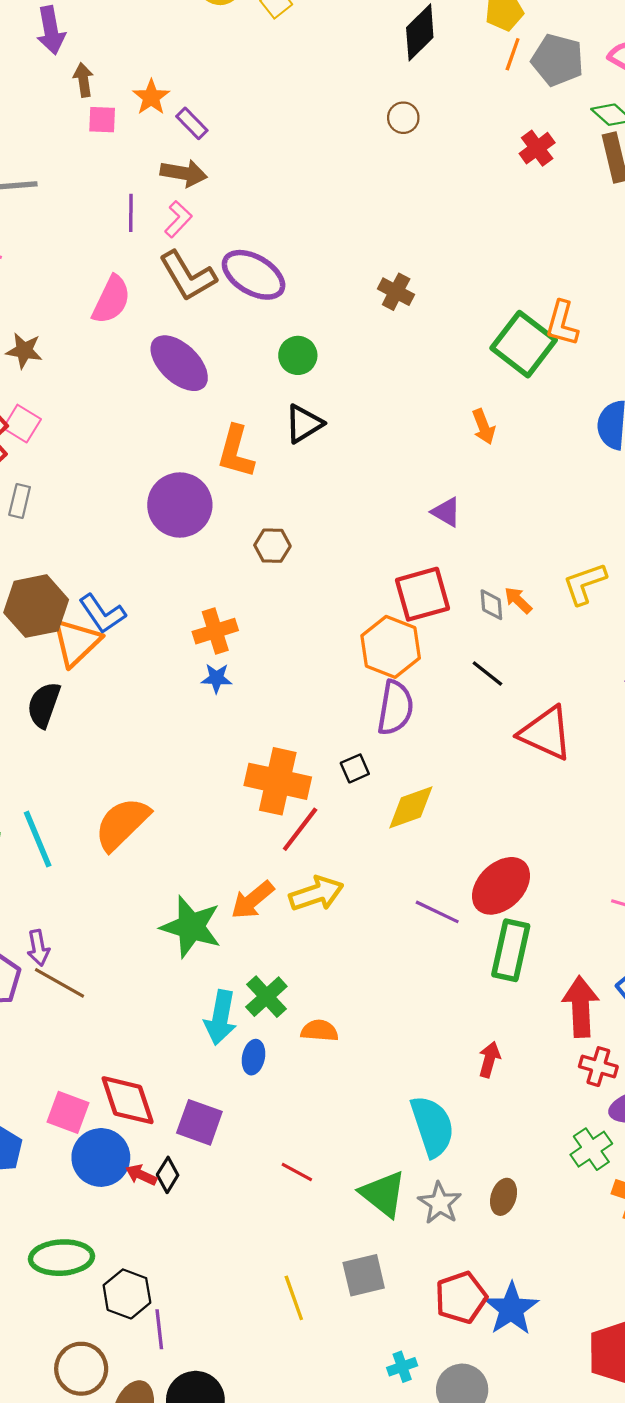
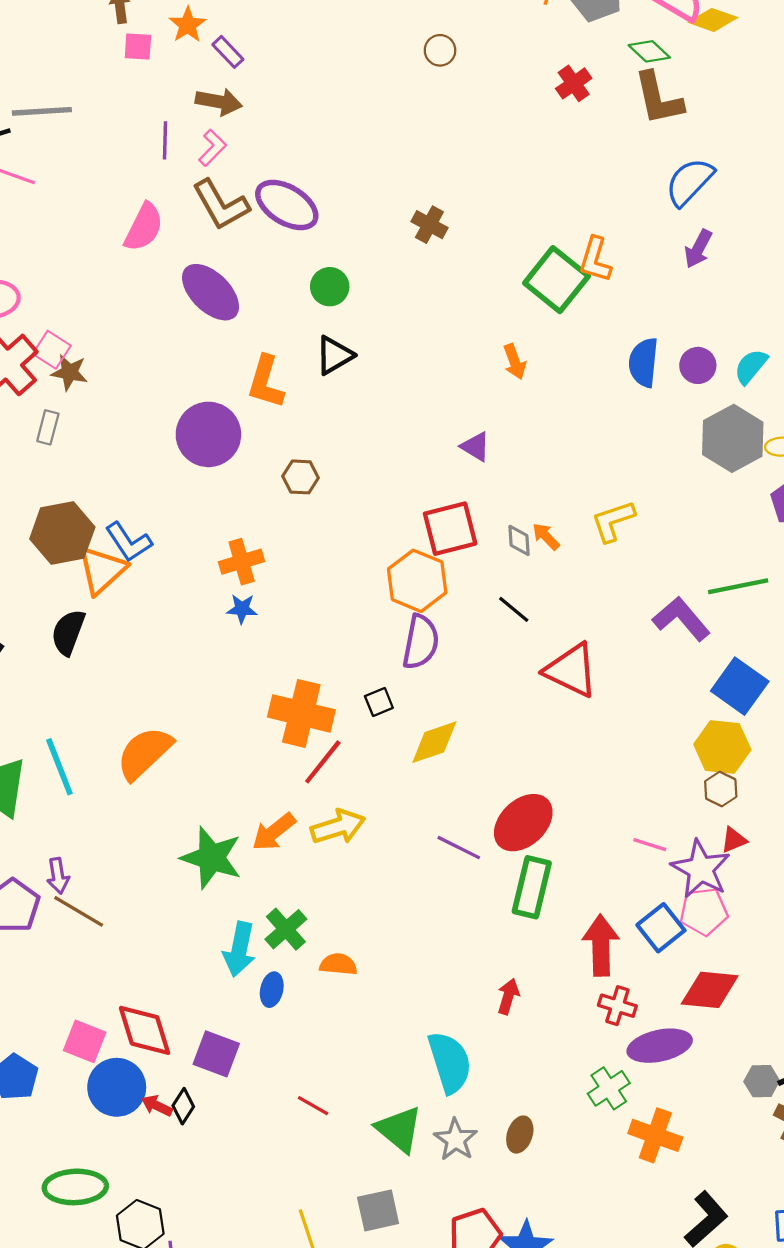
brown star: (24, 351) -> (69, 372), moved

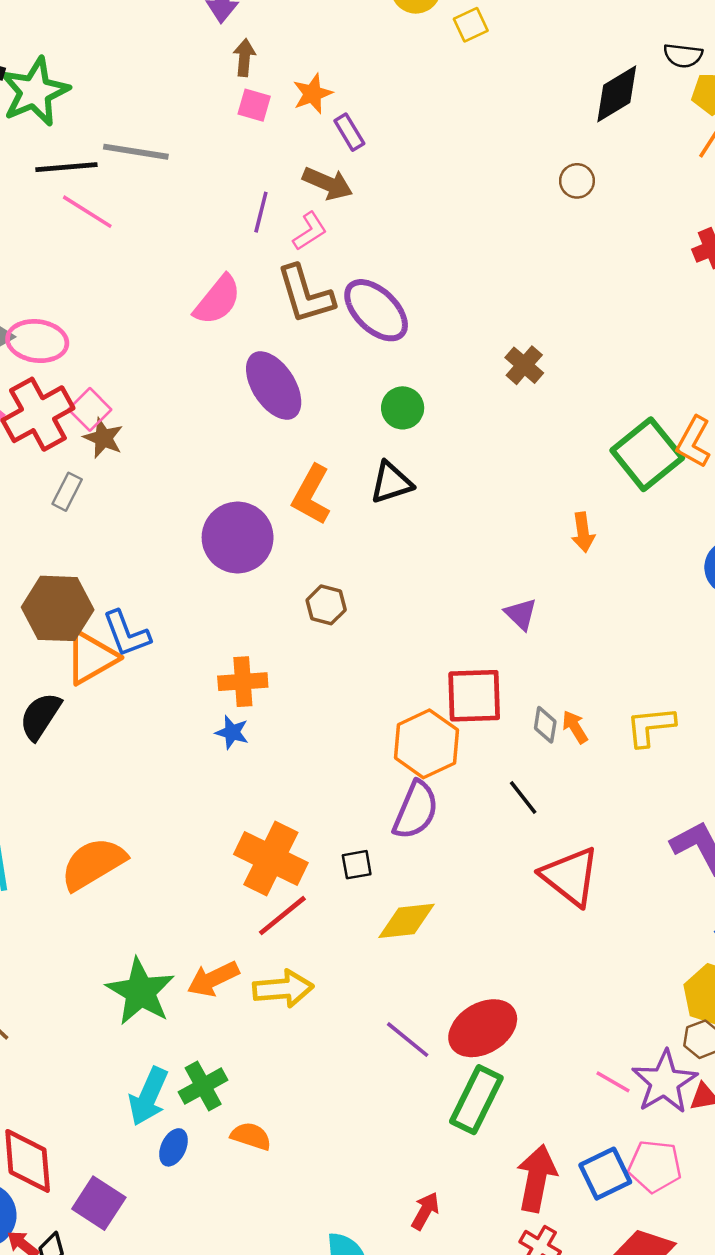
purple star: (701, 869) -> (665, 1082), moved

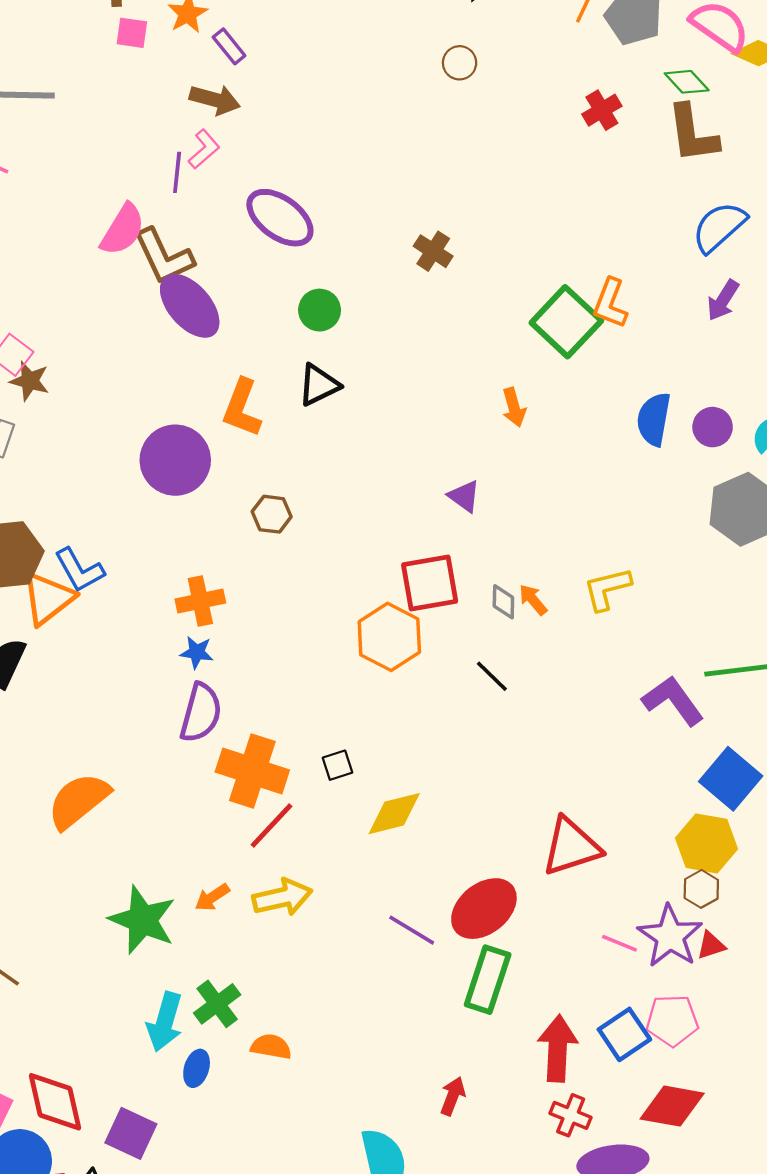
purple line: (261, 212) -> (177, 172), moved
brown L-shape: (305, 294) -> (164, 256), moved
purple semicircle: (416, 810) -> (201, 713), moved
red triangle: (570, 876) -> (571, 847), moved, turned -48
orange arrow: (213, 979) -> (212, 897), size x0.7

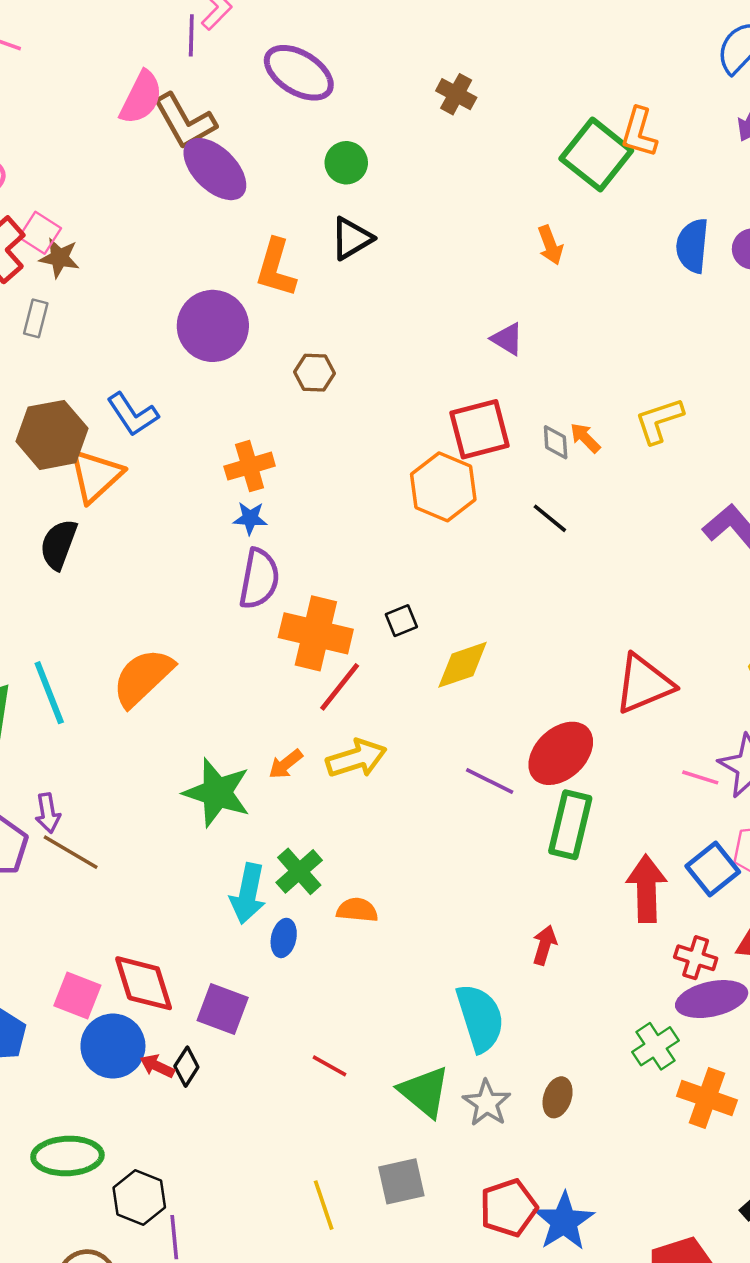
blue L-shape: (79, 570) -> (133, 414), moved
red cross: (571, 1115) -> (696, 958), moved

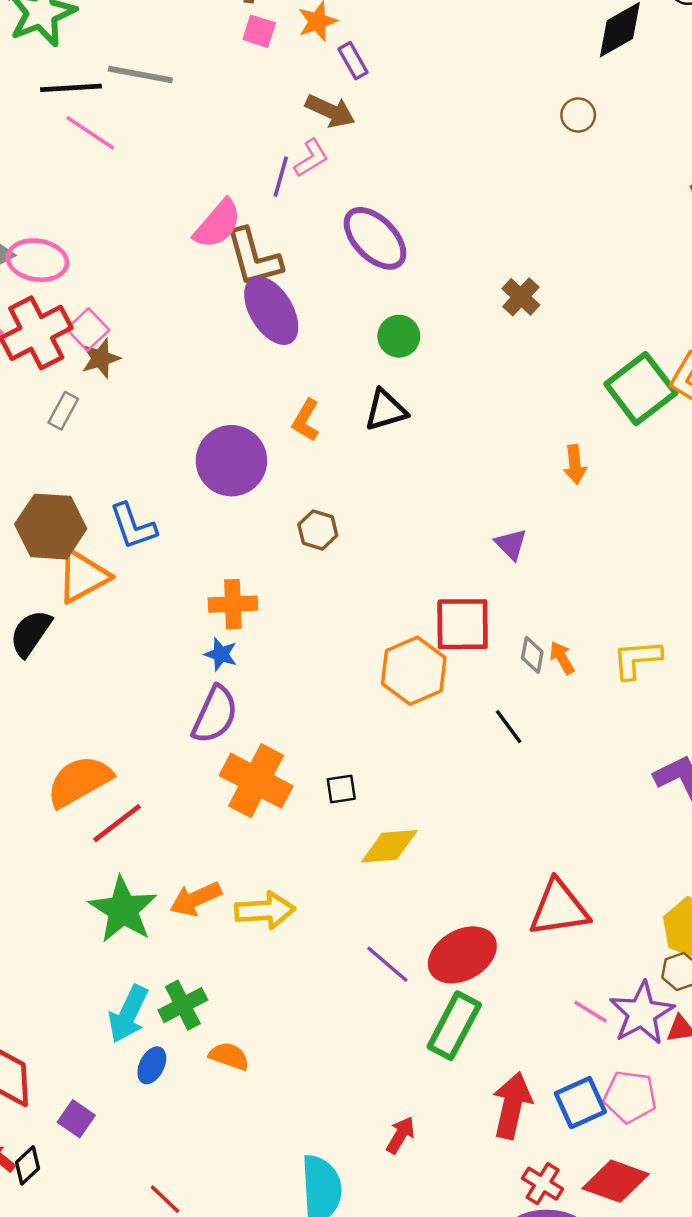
brown star: (59, 258) -> (101, 358), turned 30
orange L-shape: (276, 268) -> (306, 420), size x0.7
red line: (340, 687) -> (117, 823), moved
orange arrow: (286, 764) -> (196, 899), size x1.4
purple square: (223, 1009) -> (76, 1119), size x0.7

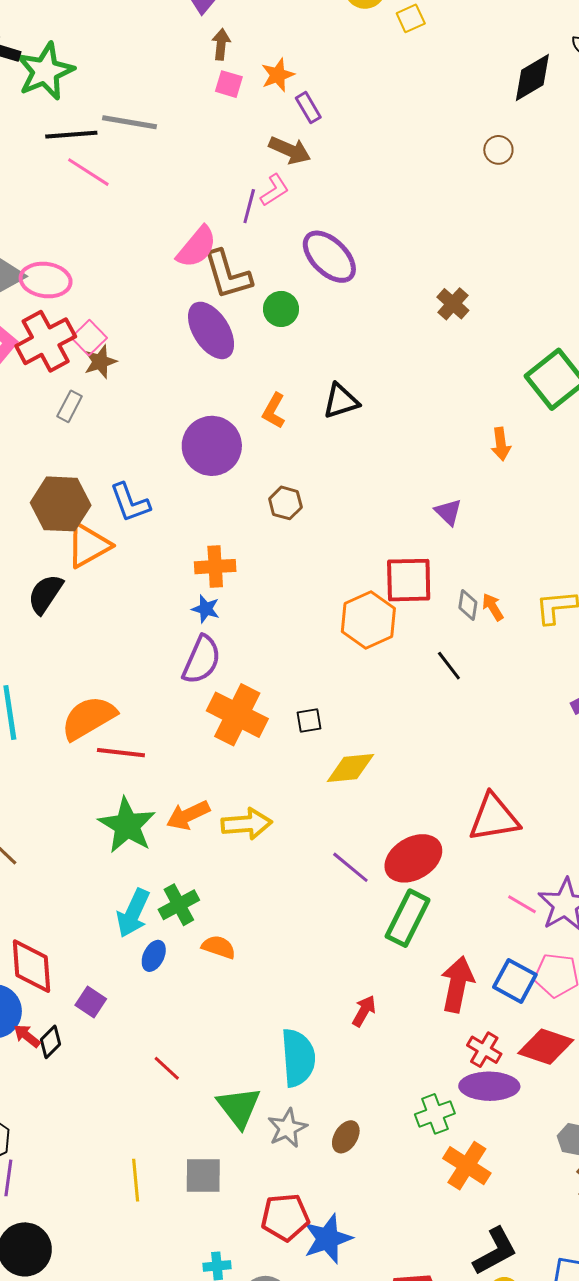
purple ellipse: (271, 311) -> (211, 330), moved
green circle: (399, 336) -> (281, 309), moved
red line: (117, 823) -> (121, 753), turned 45
blue square: (580, 1103) -> (515, 981), turned -36

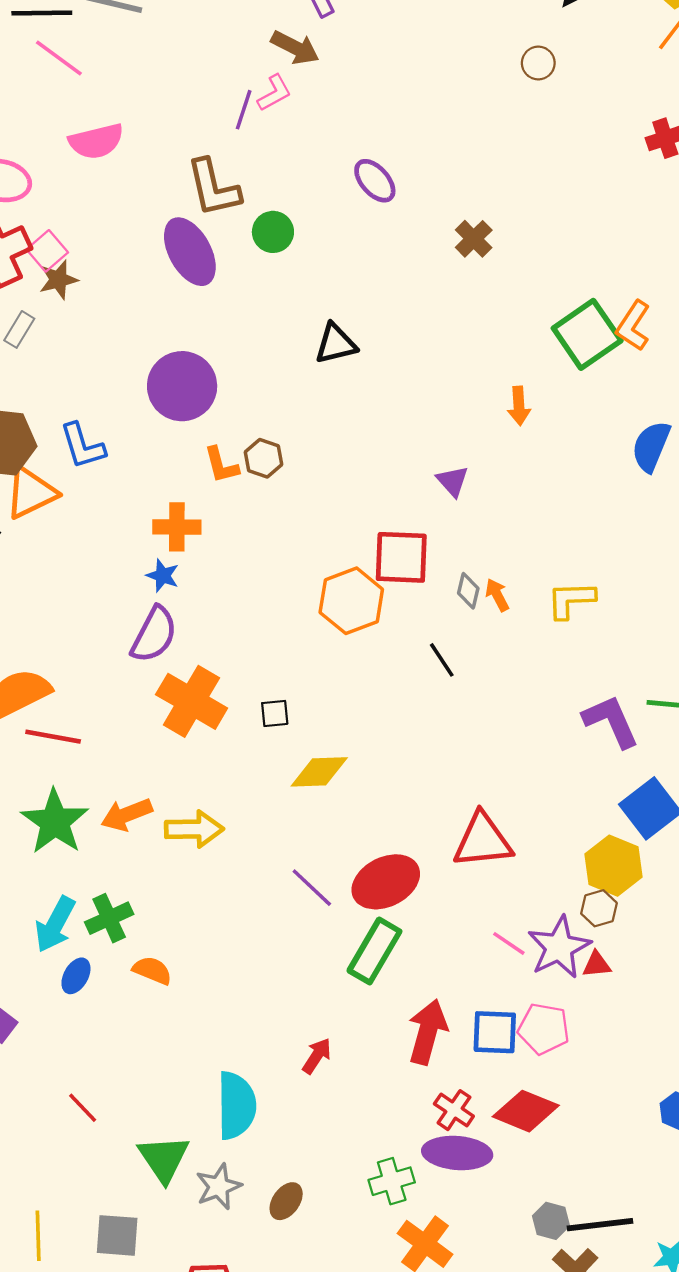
pink semicircle: (197, 247) -> (96, 141), moved, turned 33
purple ellipse: (329, 257) -> (375, 181), moved, size x0.7
orange L-shape: (274, 411) -> (221, 465), moved, turned -48
blue square: (515, 981) -> (495, 1032), turned -30

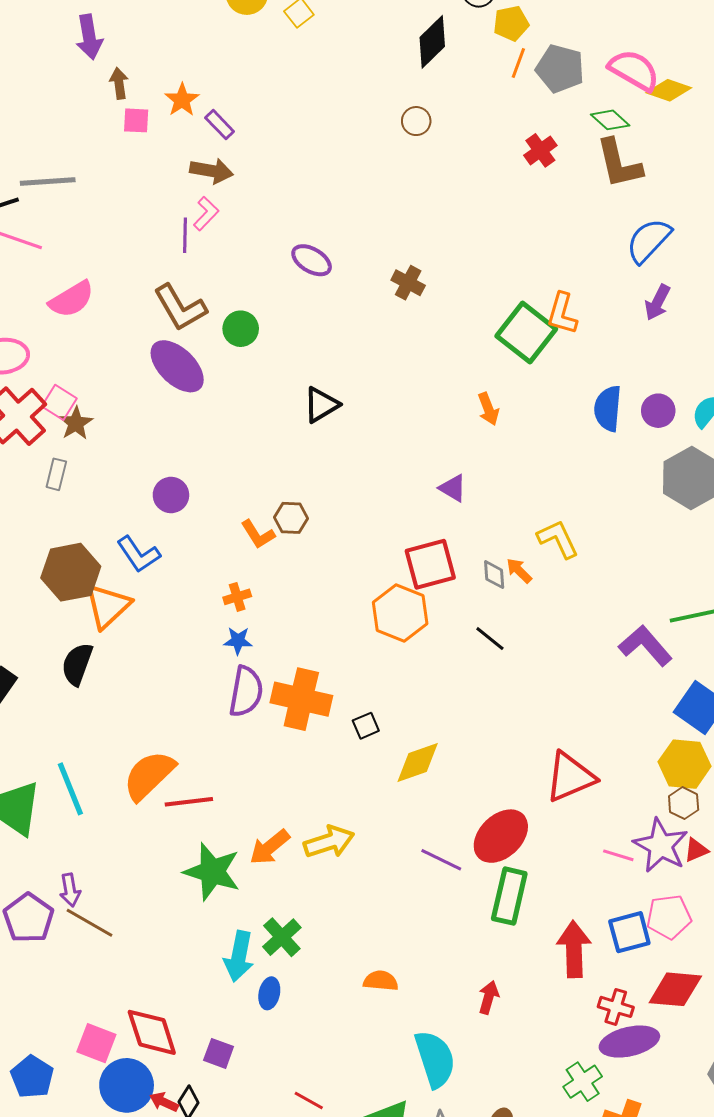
purple circle: (182, 386) -> (171, 495), moved, size x0.6
orange cross: (177, 527) -> (237, 597), size x0.7
yellow L-shape: (571, 600) -> (558, 539), moved, turned 84
orange cross: (192, 701) -> (301, 699), moved
orange semicircle: (152, 970) -> (381, 981), moved

